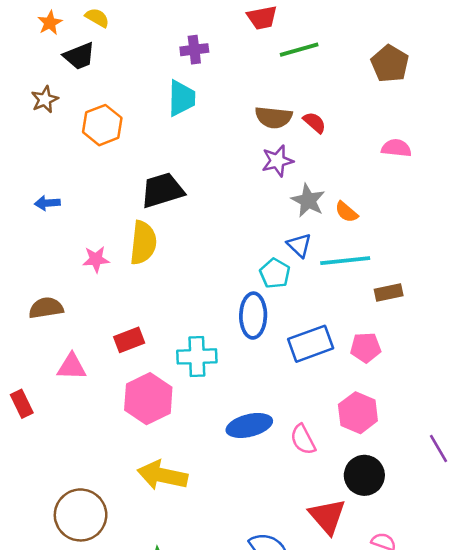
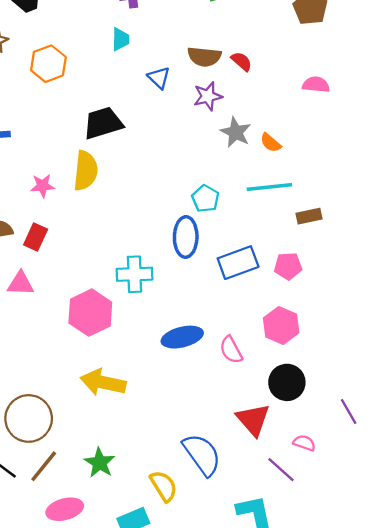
cyan trapezoid: (182, 98) -> (121, 39), size x0.7
blue triangle: (299, 245) -> (159, 78), moved
red rectangle: (129, 340) -> (36, 237), moved, turned -44
purple line: (438, 448) -> (349, 412), moved

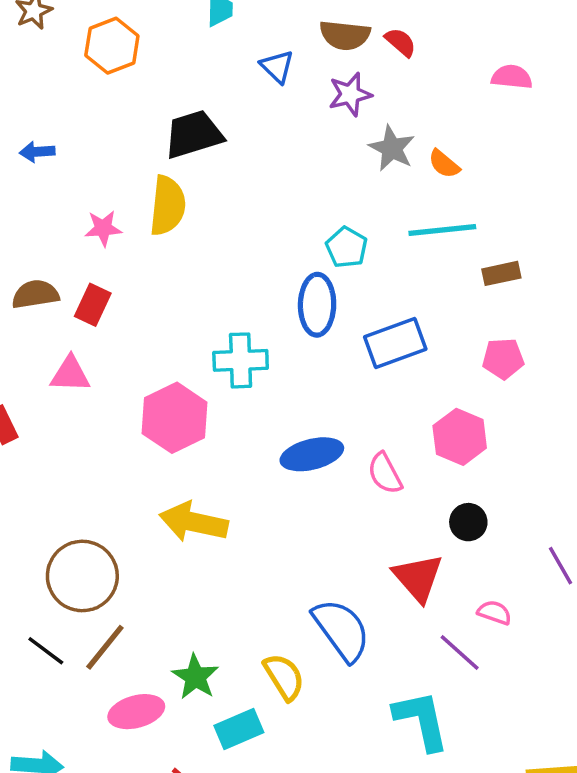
pink pentagon: (288, 266) -> (503, 359), moved
black circle: (287, 382) -> (468, 522), size x0.7
green star: (100, 463) -> (195, 677), moved

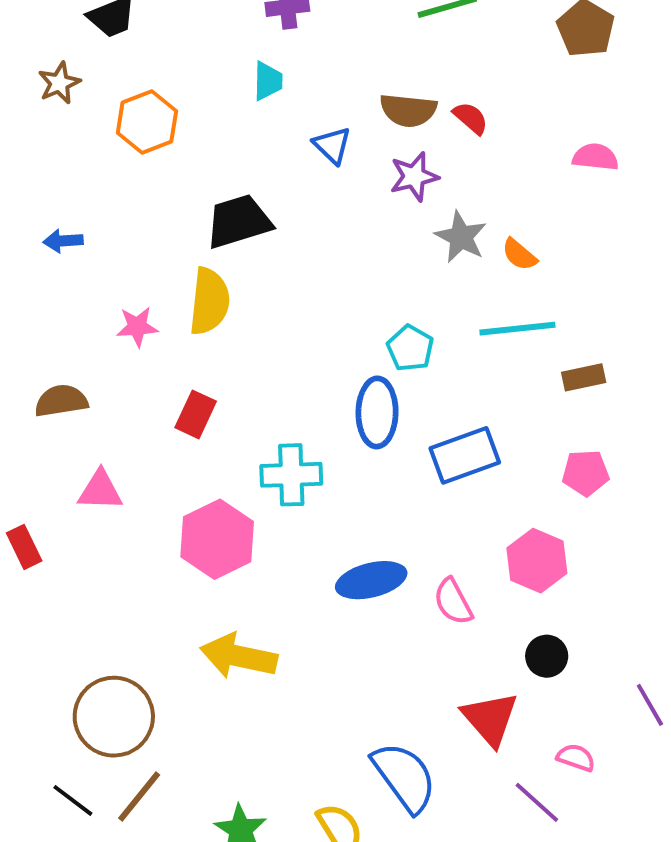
red rectangle: (93, 305) -> (196, 414), moved

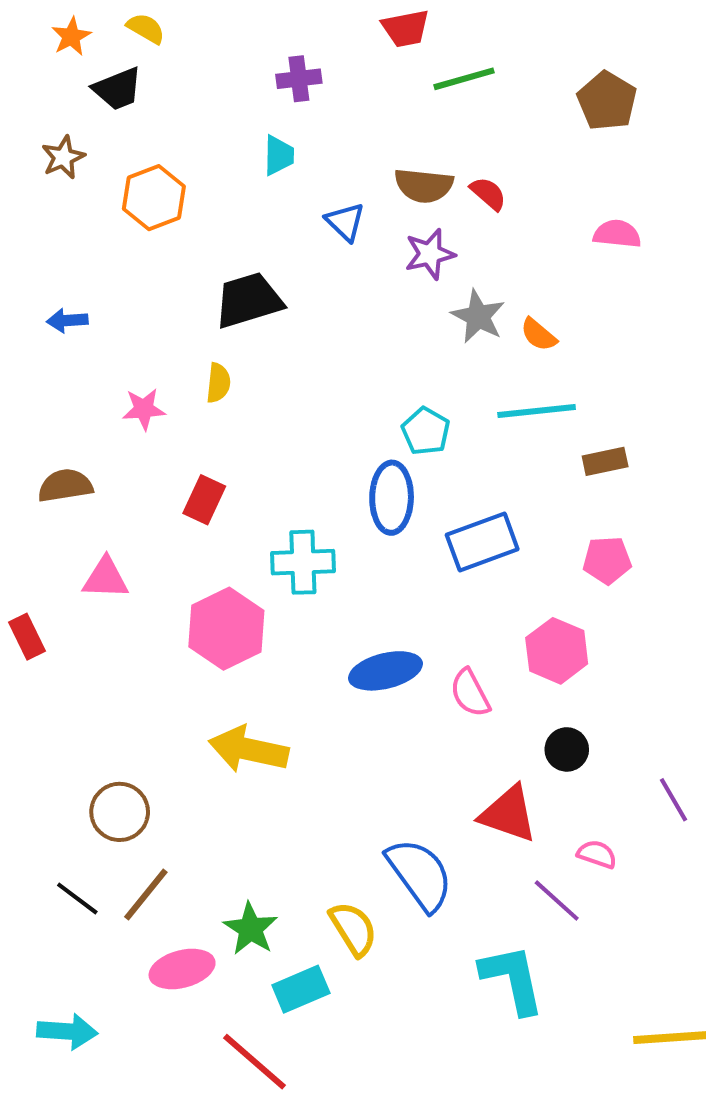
yellow semicircle: (209, 301) -> (218, 383), size x0.6
brown circle: (114, 717) -> (120, 812), size x0.7
red triangle: (490, 719) -> (508, 814), turned -30

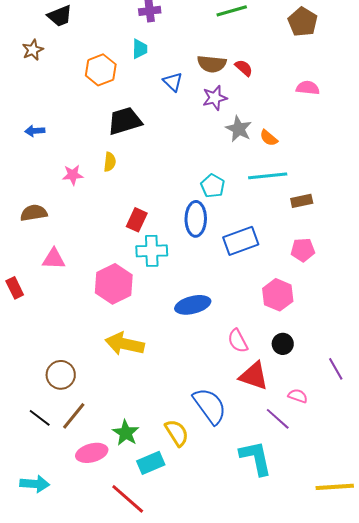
orange hexagon: (154, 198) -> (101, 70), moved
red rectangle: (204, 500) -> (137, 220), moved
pink semicircle: (470, 693) -> (238, 341), moved

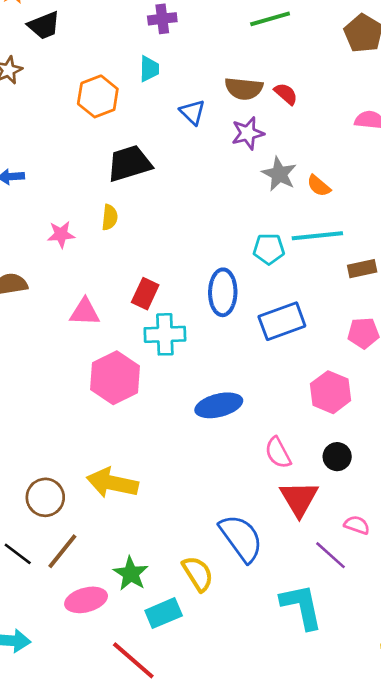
cyan pentagon: (213, 186) -> (269, 249), moved, turned -30
pink triangle: (54, 259) -> (85, 312), moved
yellow arrow: (125, 344) -> (112, 483), moved
red triangle: (254, 376) -> (299, 499), turned 40

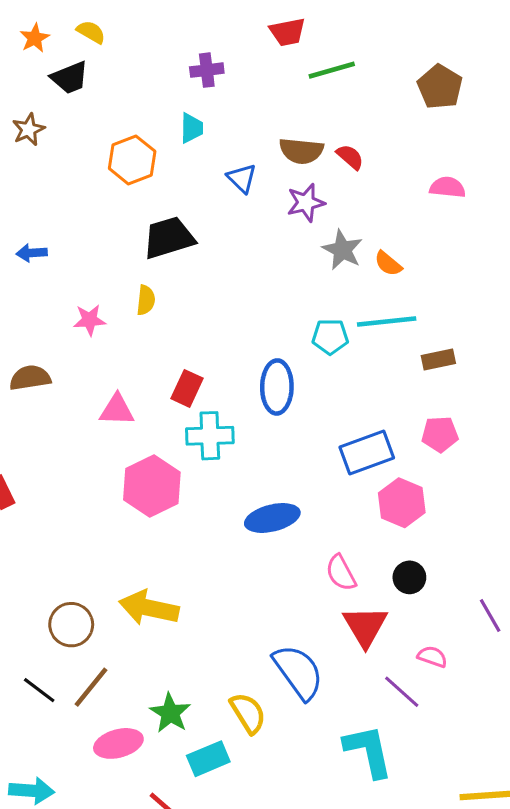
blue rectangle: (282, 321) -> (367, 452), moved

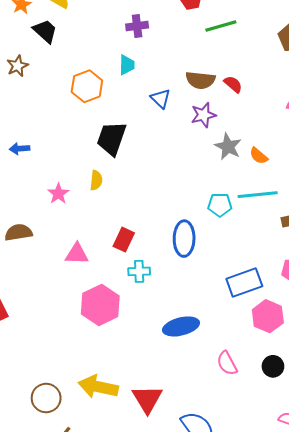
black trapezoid: (70, 78) -> (45, 31), turned -116
black trapezoid: (169, 238) -> (111, 138), turned -54
pink star: (89, 320) -> (58, 194), turned -30
cyan cross: (210, 436) -> (139, 271), size x0.7
red triangle: (365, 626) -> (147, 399), moved

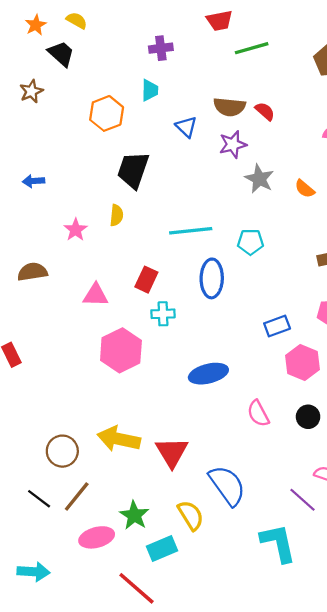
orange semicircle: (259, 156) -> (305, 189), moved
cyan line: (258, 195) -> (191, 231), moved
blue rectangle: (244, 283) -> (277, 326), size x0.7

